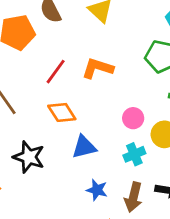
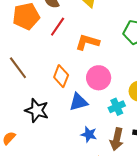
red line: (56, 72) -> (58, 27), moved
orange diamond: (62, 112) -> (61, 76), turned 55
pink circle: (133, 118) -> (99, 78), moved, size x1.5

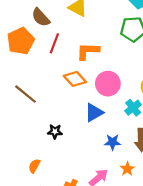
orange diamond: (61, 76) -> (75, 79), moved, turned -50
black star: (37, 110) -> (55, 132), size x0.6

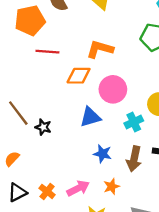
red line: (54, 43) -> (47, 52), moved, turned 60
orange diamond: (75, 79) -> (79, 76), turned -60
brown line: (26, 94) -> (18, 113), moved

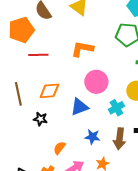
orange diamond: (79, 76) -> (49, 91), moved
brown line: (18, 113) -> (18, 94), moved, turned 30
orange semicircle: (12, 159) -> (59, 148), moved

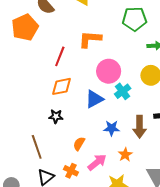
red line: (38, 55) -> (60, 56), moved, turned -60
brown line: (18, 94) -> (37, 147), moved
cyan cross: (116, 108) -> (123, 91), moved

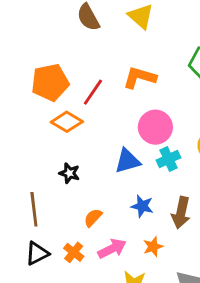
orange pentagon: (25, 27) -> (50, 82), moved
orange diamond: (62, 86) -> (67, 122), moved, turned 30

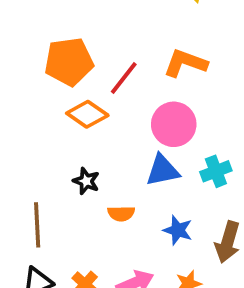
pink circle: (155, 127) -> (174, 124), moved
orange semicircle: (93, 218) -> (121, 213), moved, turned -138

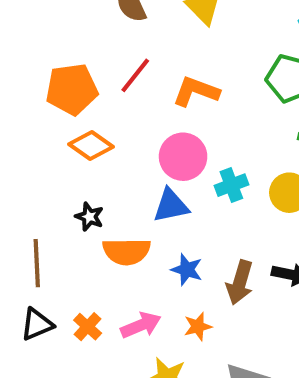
red line: (124, 78) -> (135, 75), moved
cyan cross: (216, 171) -> (231, 185), moved
orange semicircle: (121, 213) -> (127, 251), size x1.6

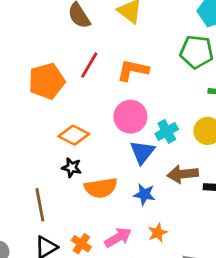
orange diamond: (91, 146) -> (74, 135), moved
blue triangle: (171, 206) -> (142, 152), moved, turned -32
brown arrow: (240, 282) -> (183, 174), moved, turned 76

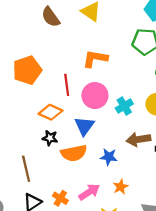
red line: (89, 65) -> (67, 85), moved, turned -35
blue triangle: (142, 152) -> (84, 126), moved

